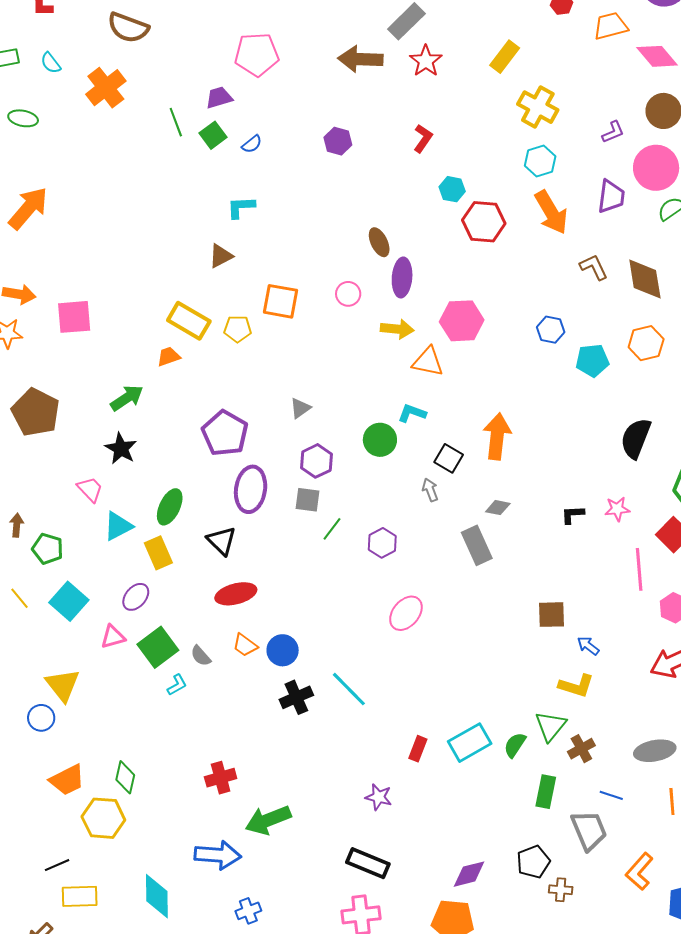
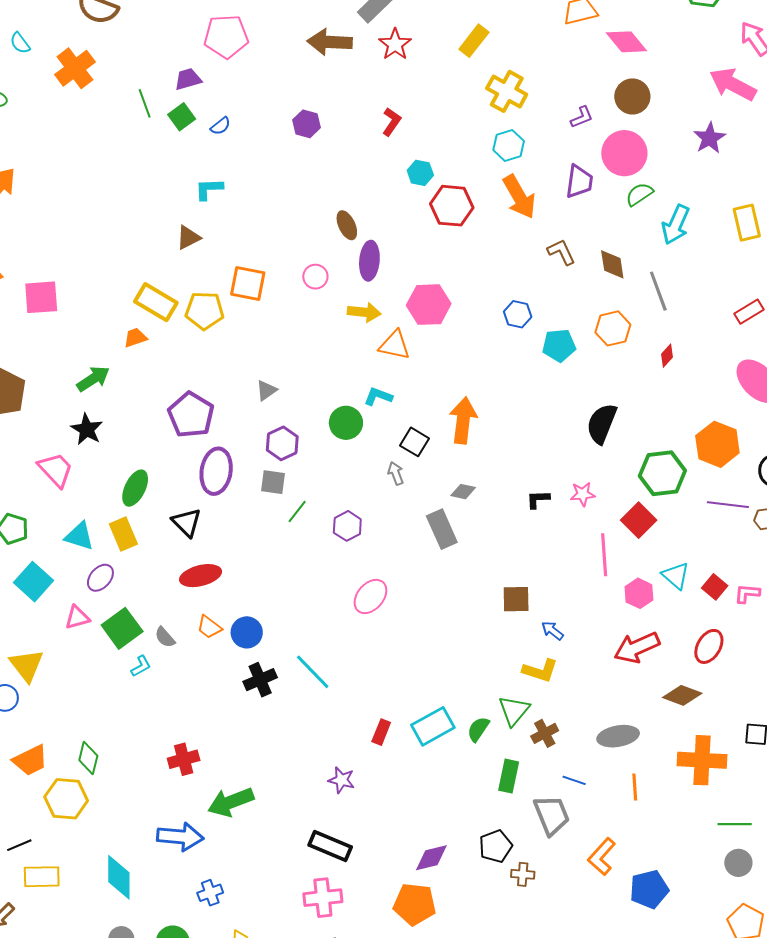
brown diamond: (645, 279) -> (612, 264), size x0.7
yellow pentagon: (238, 329) -> (205, 311), size x1.4
pink trapezoid: (90, 489) -> (56, 470), size x1.4
cyan triangle: (118, 526) -> (79, 536), moved, turned 44

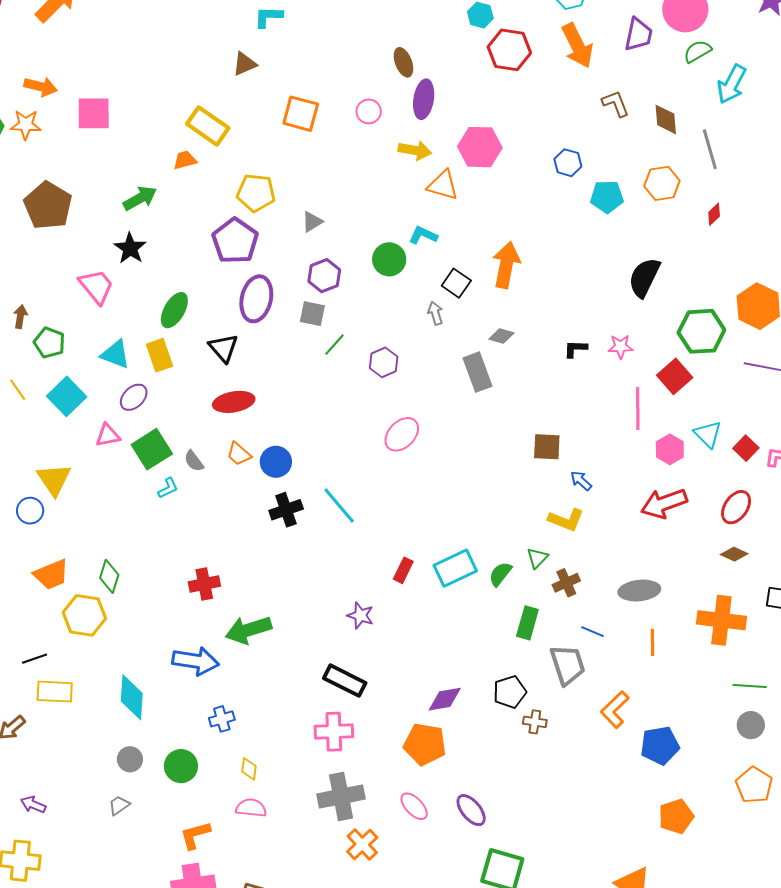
yellow pentagon: (205, 311) -> (256, 193), moved
brown diamond: (682, 695) -> (734, 554), moved, size x0.7
green triangle: (514, 711) -> (537, 558), size x0.7

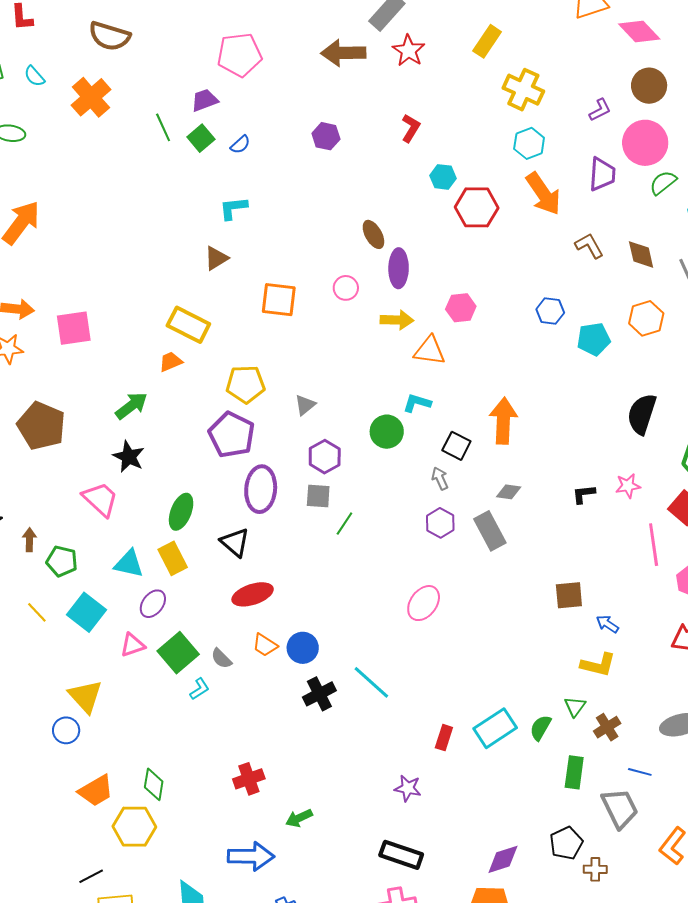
pink hexagon: (480, 147) -> (461, 308), size x0.7
purple hexagon: (384, 362) -> (440, 523), moved
green arrow: (248, 630) -> (299, 818), size x0.6

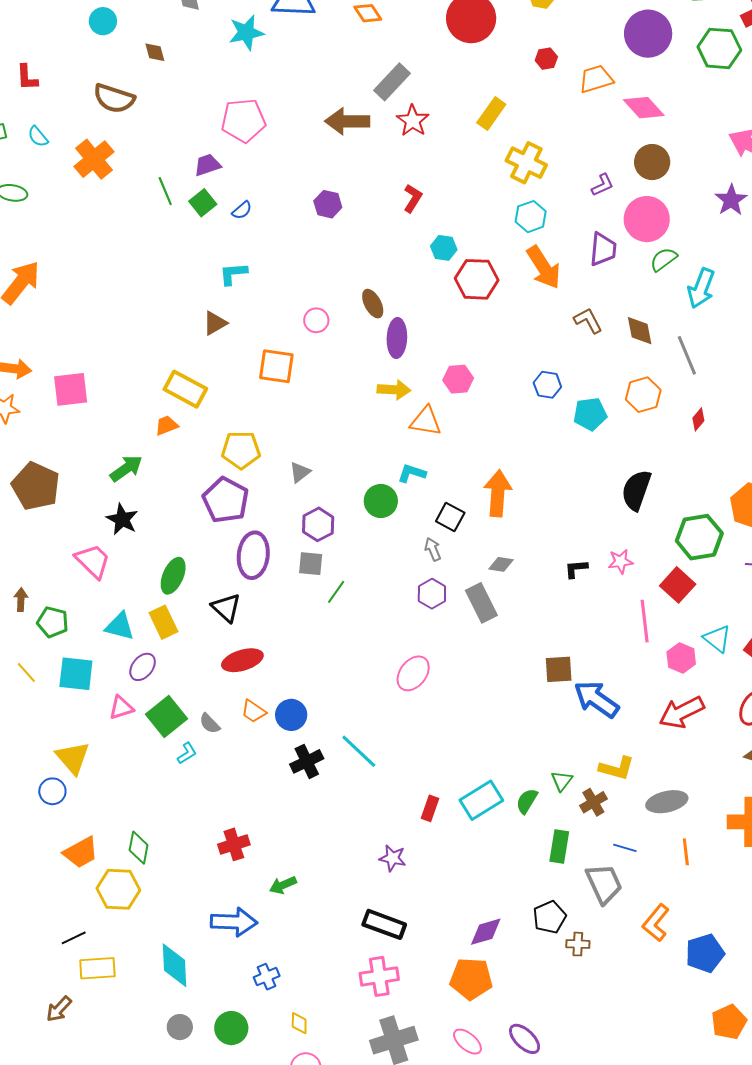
pink circle: (346, 288) -> (316, 320), moved
cyan square: (86, 612) -> (76, 674), turned -33
blue arrow: (607, 624) -> (596, 699), size x2.0
yellow L-shape: (598, 665) -> (617, 768), moved

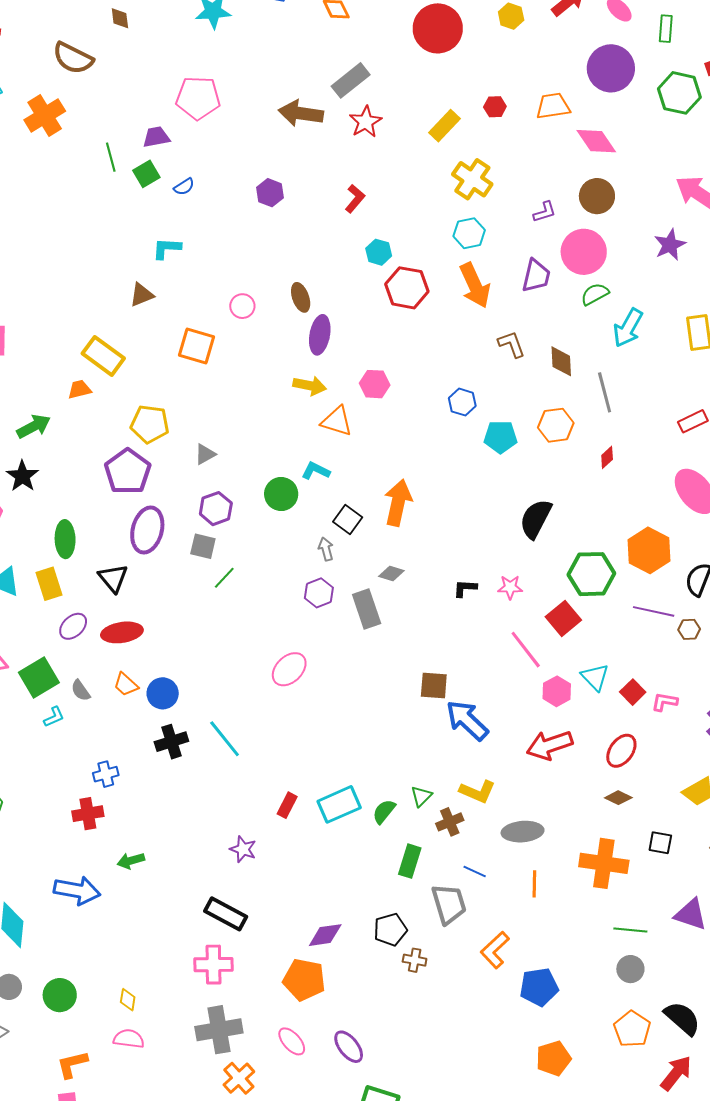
red hexagon: (546, 59) -> (495, 107), moved
green ellipse: (173, 576) -> (65, 539), turned -33
pink line: (645, 621) -> (526, 650), turned -39
purple ellipse: (143, 667) -> (73, 626), moved
blue cross: (267, 977) -> (106, 774), moved

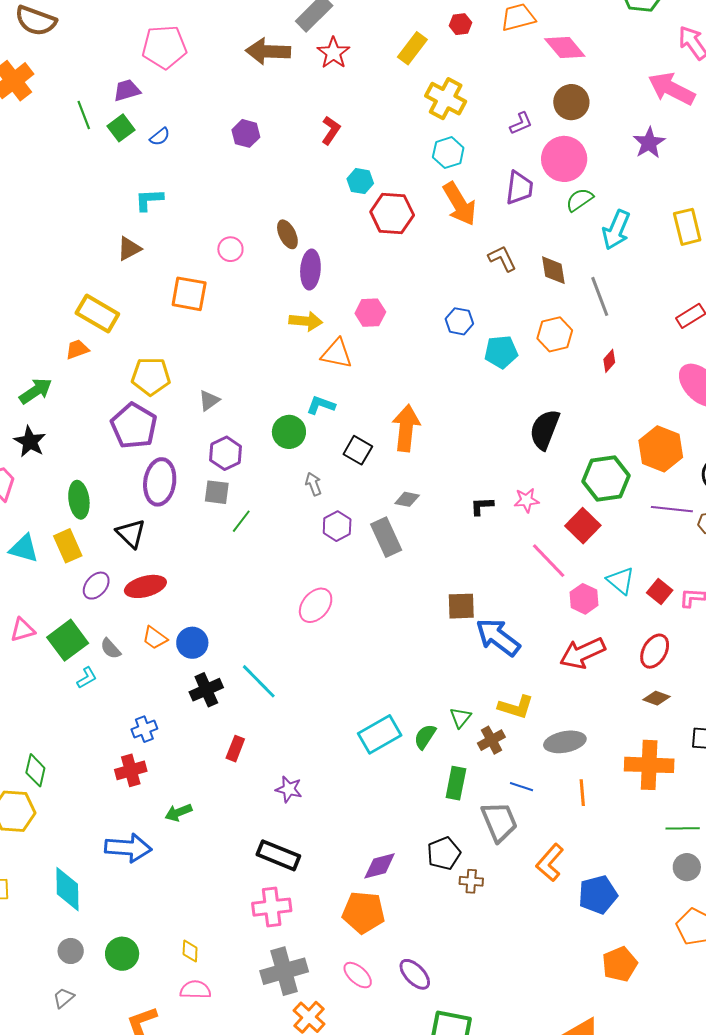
gray arrow: (326, 549) -> (313, 484), moved
red rectangle: (287, 805) -> (235, 749), moved

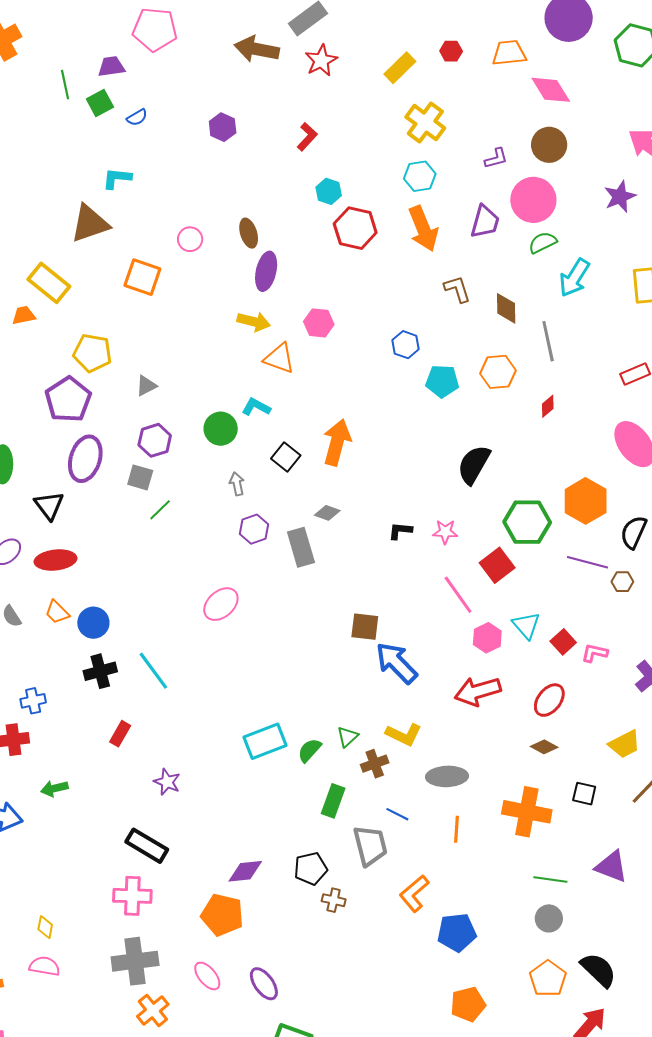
brown triangle: (129, 249) -> (90, 224), size x1.6

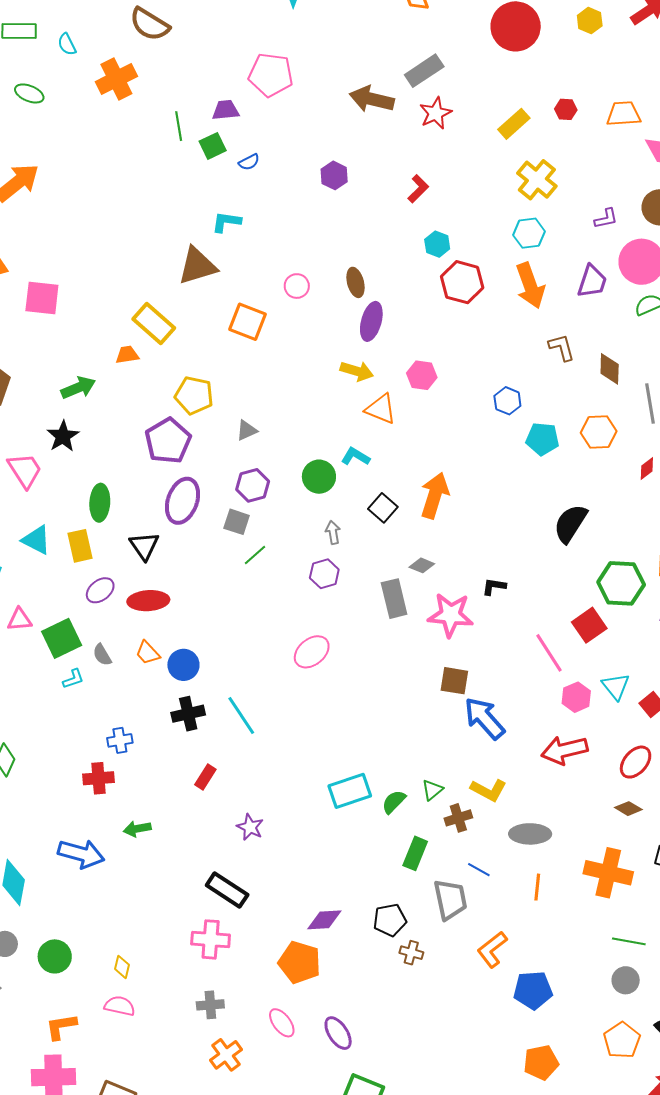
purple hexagon: (254, 529) -> (324, 574), moved
pink star: (445, 532) -> (451, 615), moved, size x1.8
gray cross: (135, 961) -> (210, 1005), size x0.6

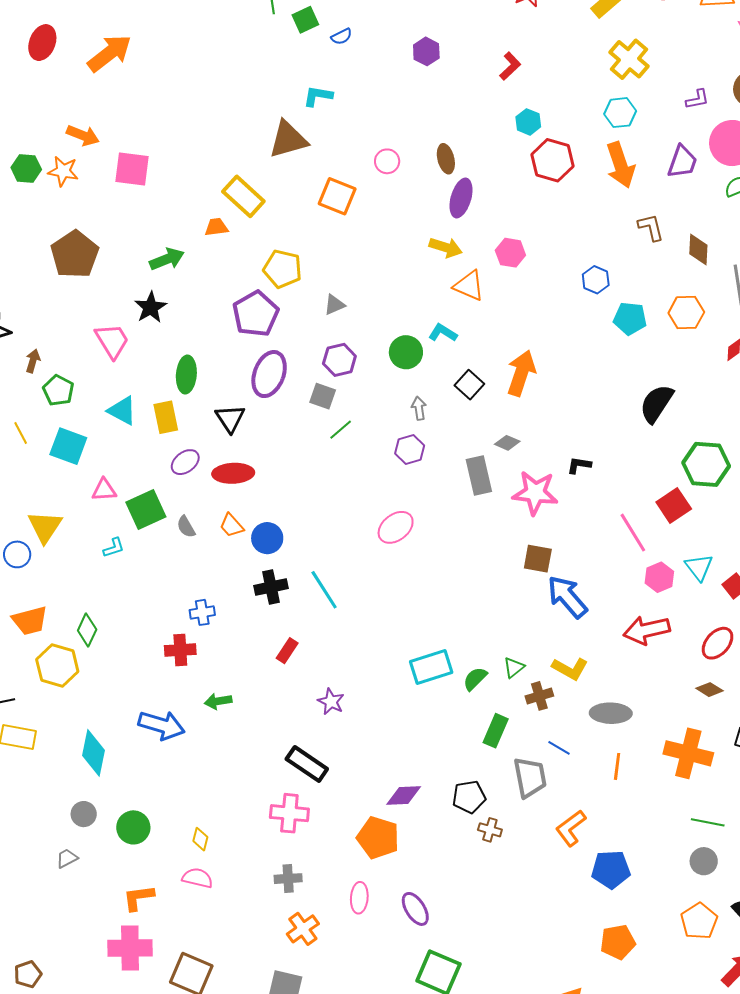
cyan L-shape: (73, 679) -> (114, 548), moved
pink ellipse: (282, 1023) -> (359, 898), turned 40

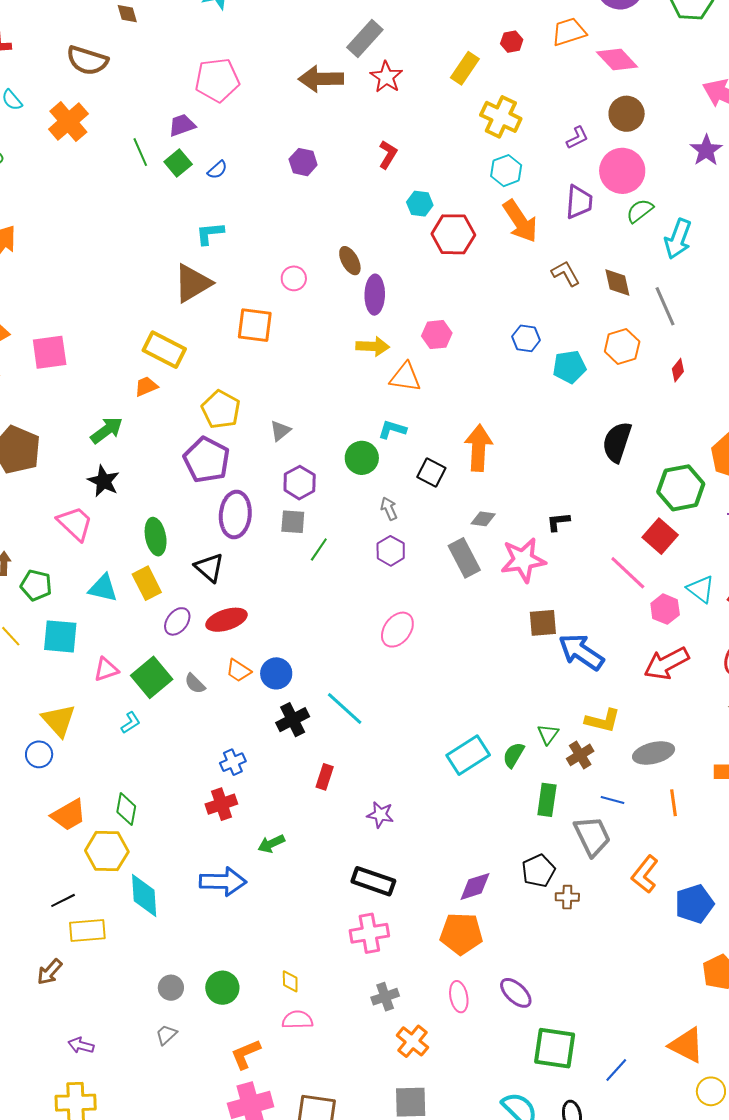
yellow pentagon: (283, 269) -> (221, 410), turned 30
cyan diamond: (94, 753) -> (144, 895), moved

